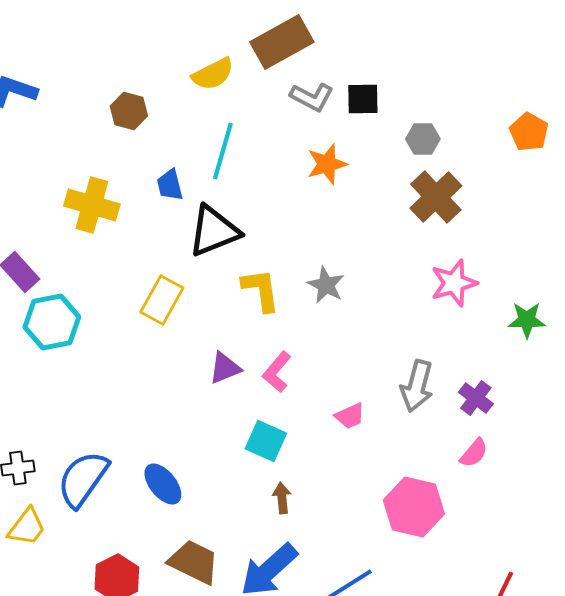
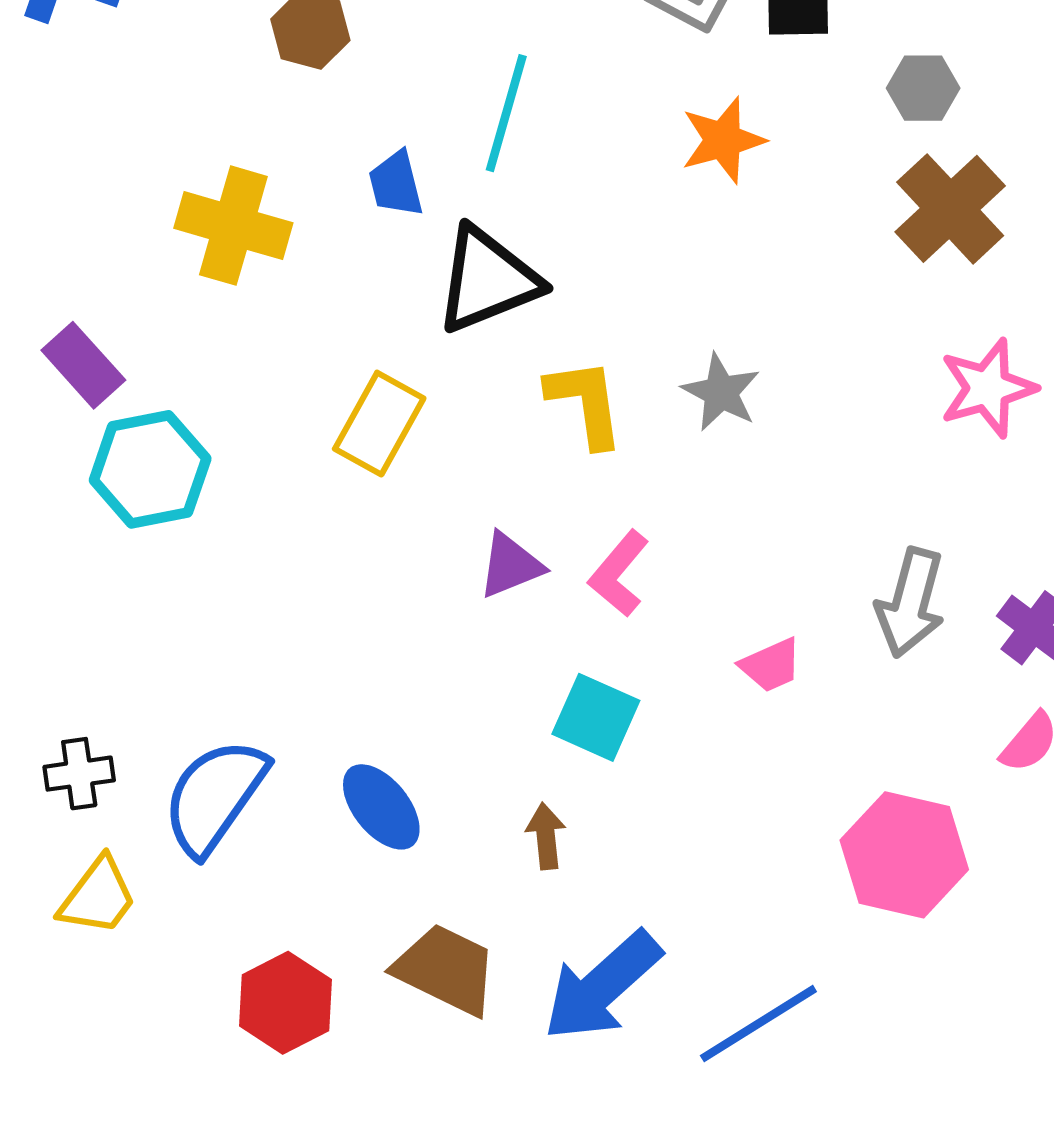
brown arrow: (282, 498) -> (546, 836), moved

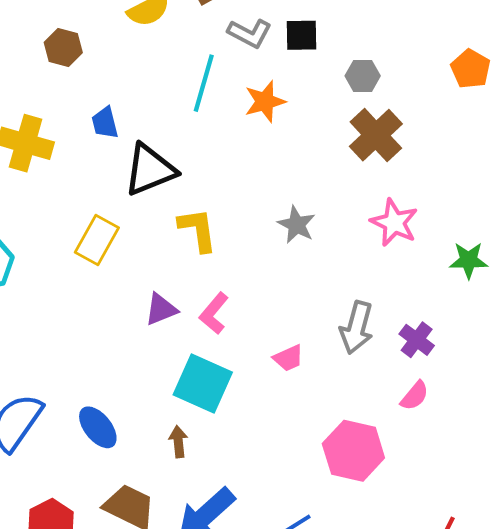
cyan line: (506, 113) -> (204, 83), moved
pink star: (988, 388) -> (394, 223), turned -30
gray star: (721, 392) -> (296, 225), moved
cyan square: (596, 717) -> (203, 384), size x1.4

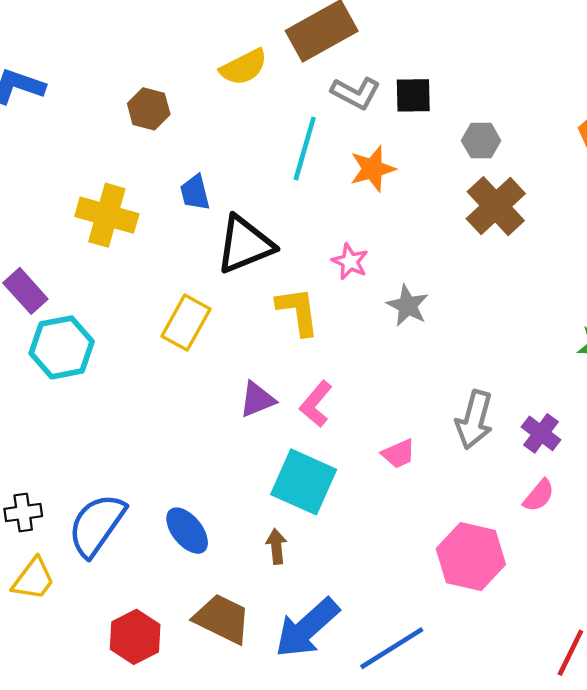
pink star: (394, 223) -> (350, 262), moved, size x0.7

